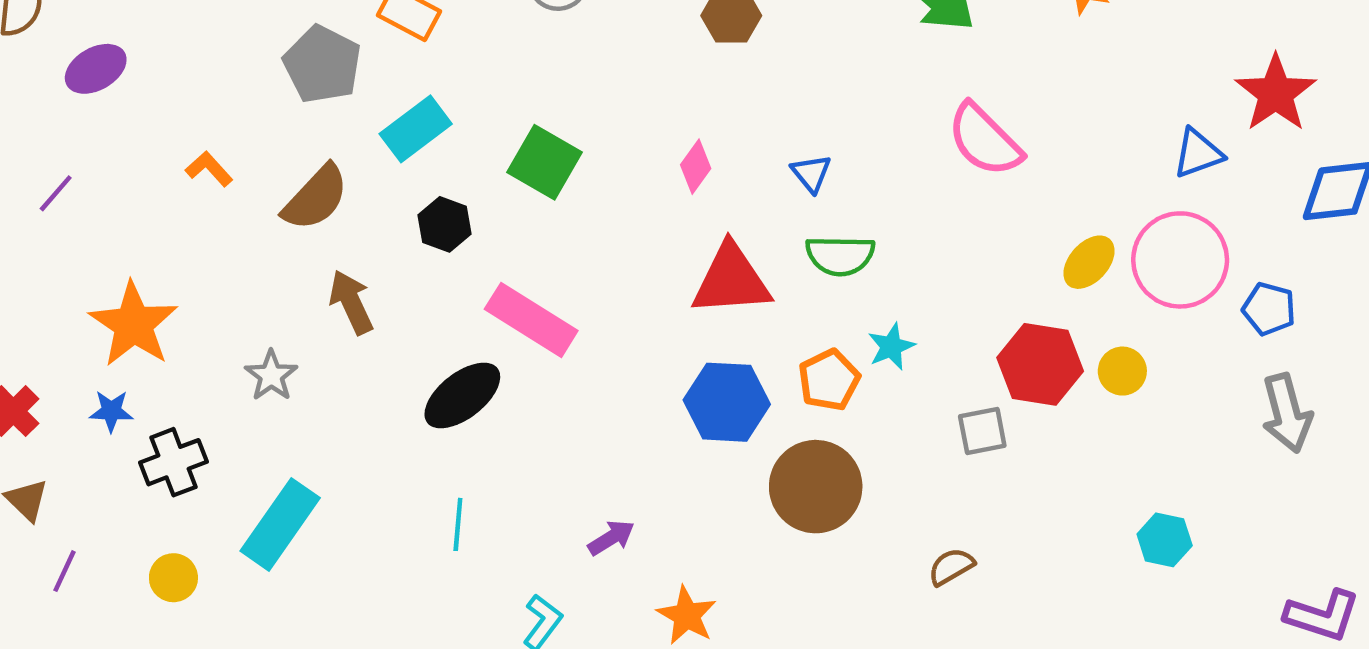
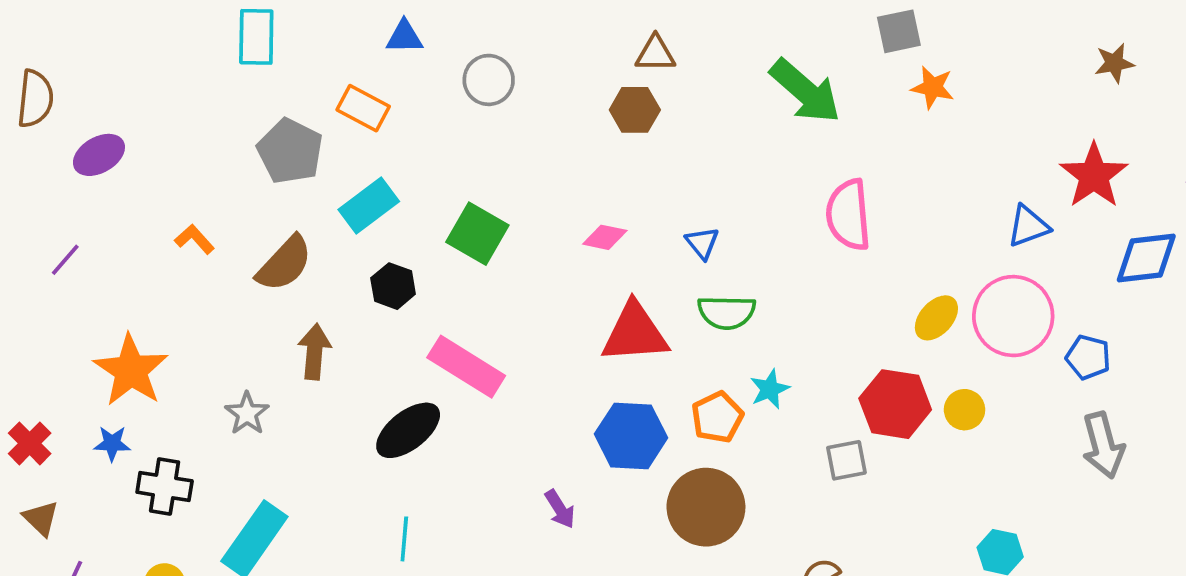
pink semicircle: (985, 140) -> (848, 215), turned 40
pink diamond: (696, 167) -> (605, 237), turned 66
brown arrow: (351, 302) -> (314, 352), turned 30
black cross: (173, 462) -> (165, 487), turned 30
purple arrow: (611, 538) -> (560, 509), moved, turned 90

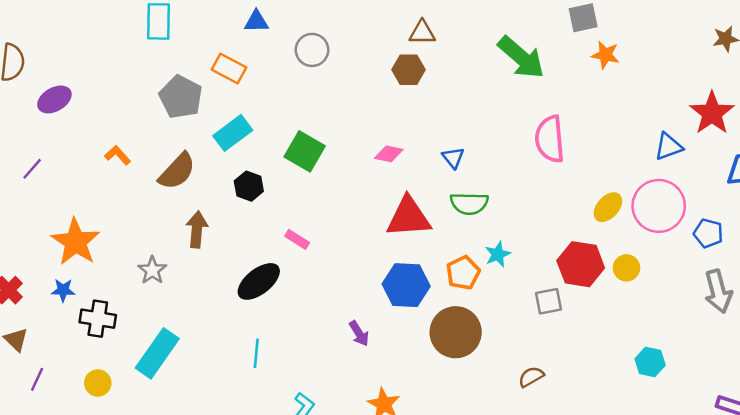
pink rectangle: (466, 367) -> (297, 239), size x0.5

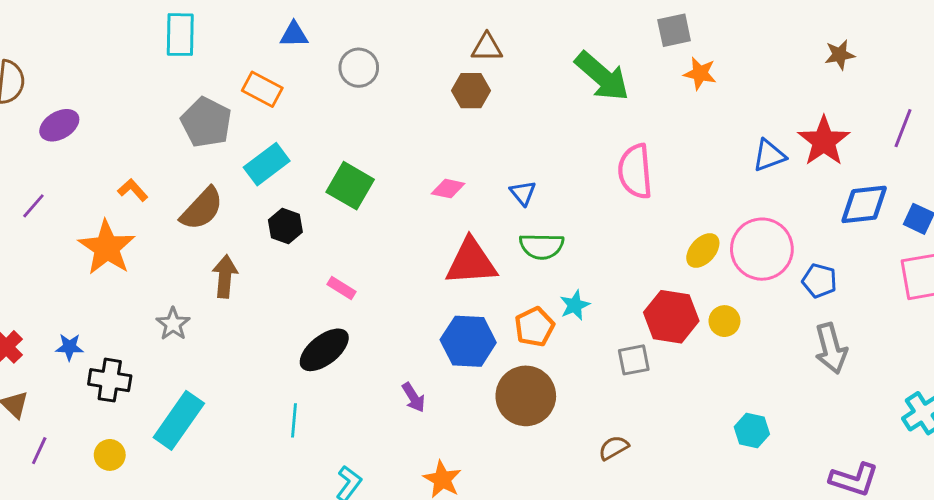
blue triangle: (669, 147) -> (769, 155), moved
orange star: (75, 242) -> (107, 248), moved
black ellipse: (259, 281) -> (324, 350), moved

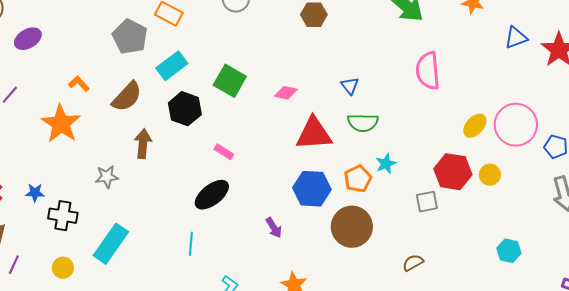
blue triangle: (769, 155) -> (516, 38), moved
pink diamond: (448, 189) -> (286, 93), moved
black hexagon: (285, 226) -> (185, 109), size x1.4
gray star: (173, 324) -> (107, 177), turned 30

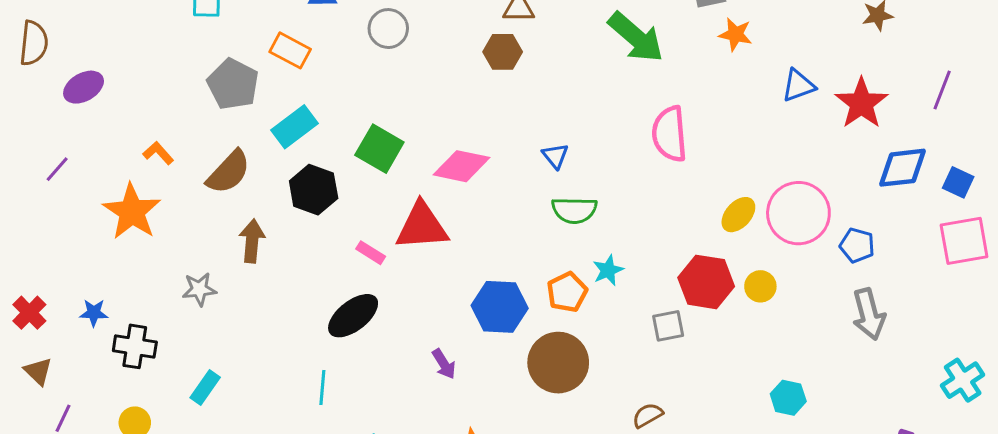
pink diamond: (286, 93) -> (462, 166), size x1.6
red triangle: (314, 134) -> (422, 226), moved
cyan rectangle: (111, 244) -> (205, 387), size x0.6

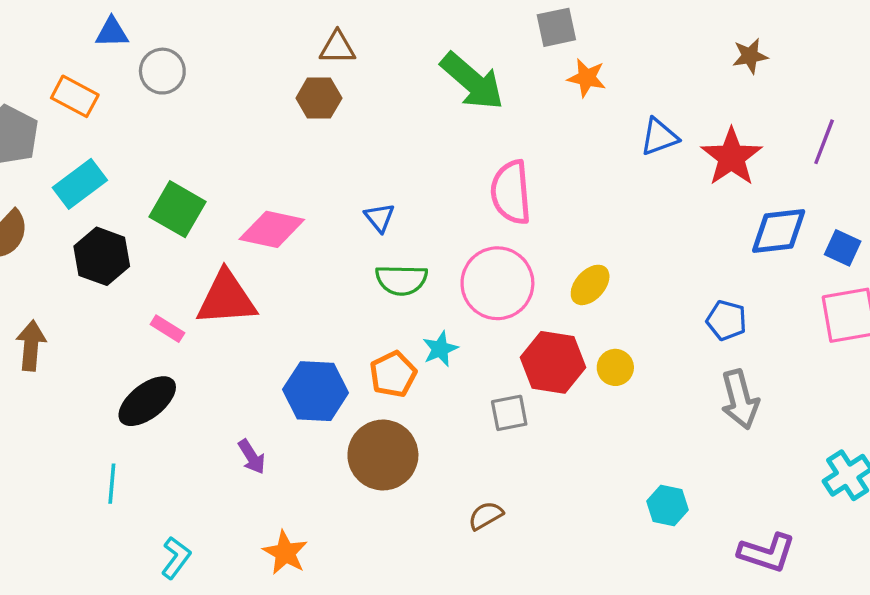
gray circle: (388, 29) -> (162, 71), moved
pink circle: (798, 213) -> (497, 283), moved
brown arrow: (252, 241) -> (31, 346), moved
cyan hexagon: (788, 398) -> (667, 506), moved

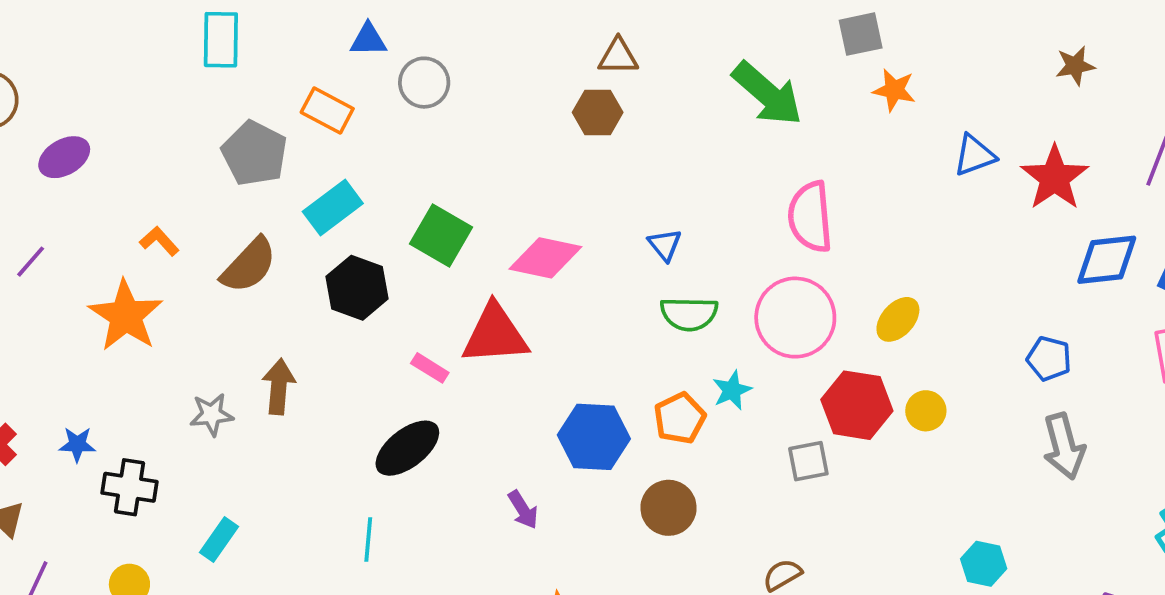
brown circle: (383, 455) -> (668, 508), size x0.7

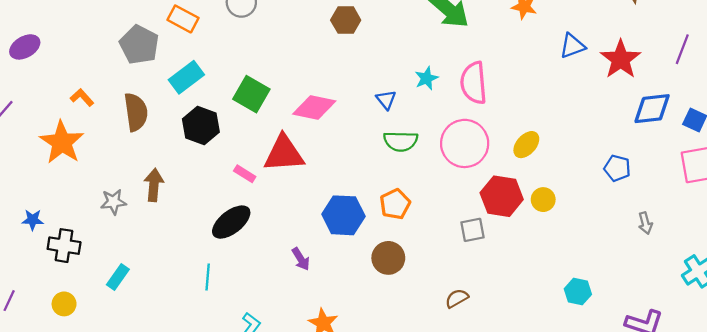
brown semicircle: (249, 265) -> (136, 112), turned -51
cyan star: (732, 390) -> (426, 78), moved
gray arrow: (1064, 446) -> (645, 223), moved, size x0.6

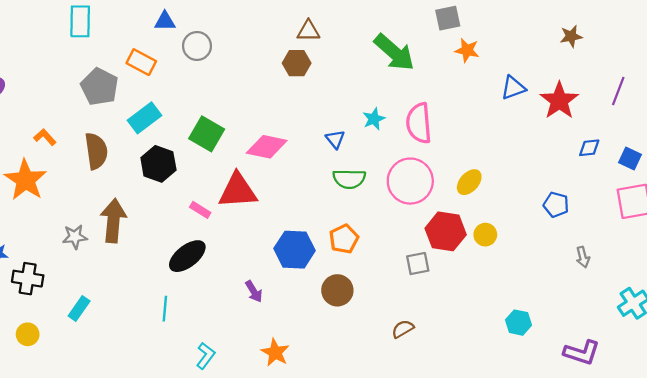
blue diamond: (652, 109) -> (589, 148), size x0.6
brown arrow: (154, 185) -> (113, 221), size x1.4

